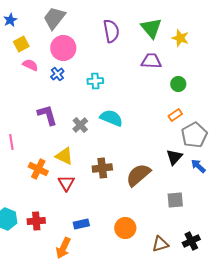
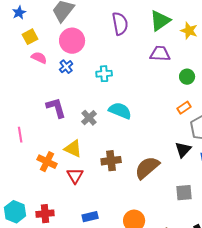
green triangle: (151, 28) -> (160, 21), turned 35

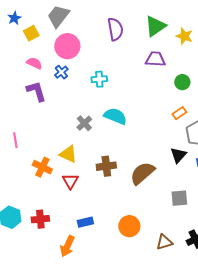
yellow square: (30, 37) -> (31, 33), moved
purple L-shape: (56, 108) -> (36, 91), moved

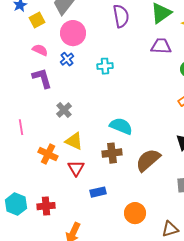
cyan semicircle: (115, 116) -> (121, 126), moved
gray cross: (84, 123) -> (64, 110), moved
blue rectangle: (85, 222) -> (98, 192), moved

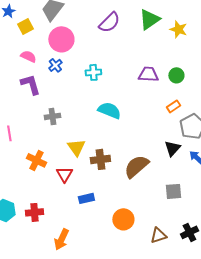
purple semicircle: (121, 16) -> (109, 22), turned 55
purple trapezoid: (161, 46) -> (148, 74), moved
gray cross: (64, 110) -> (52, 116), turned 35
cyan semicircle: (121, 126) -> (109, 110), moved
yellow triangle: (74, 141) -> (76, 147), moved, turned 30

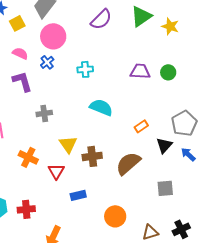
orange rectangle: (173, 106) -> (141, 126), moved

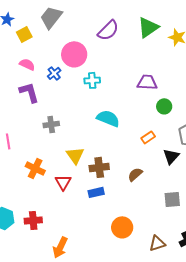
pink circle: (53, 36) -> (74, 54), moved
green circle: (168, 72) -> (164, 106), moved
brown semicircle: (128, 163) -> (135, 174), size x0.6
blue rectangle: (78, 195) -> (96, 192), moved

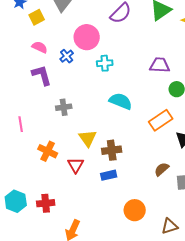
orange rectangle: (148, 137) -> (161, 120), size x1.6
brown semicircle: (135, 174) -> (162, 169), moved

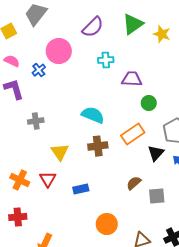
cyan cross: (105, 63) -> (106, 60), moved
brown cross: (112, 150) -> (98, 146), moved
orange cross: (48, 151) -> (20, 180), moved

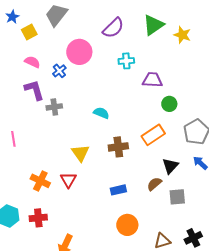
cyan semicircle: (93, 115) -> (101, 113), moved, size x0.7
gray cross: (36, 121) -> (54, 107), moved
black triangle: (156, 153) -> (170, 166), moved
blue rectangle: (81, 189) -> (118, 190), moved

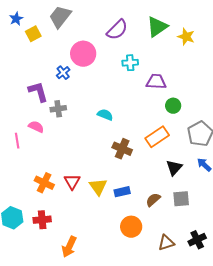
pink semicircle: (32, 62) -> (36, 127), moved
brown cross: (118, 147) -> (122, 149), turned 30
yellow triangle: (80, 153) -> (98, 187), moved
brown semicircle: (154, 184) -> (153, 200), moved

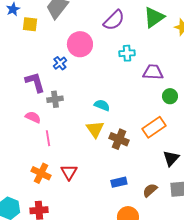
yellow square: (33, 34) -> (30, 24), turned 35
pink line: (17, 141) -> (48, 138), moved
yellow triangle: (98, 187) -> (95, 129), moved

